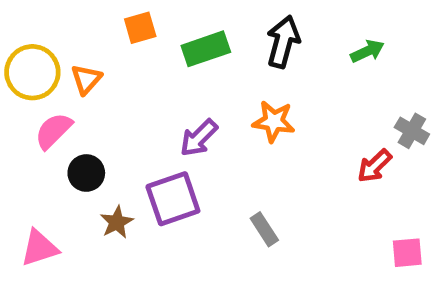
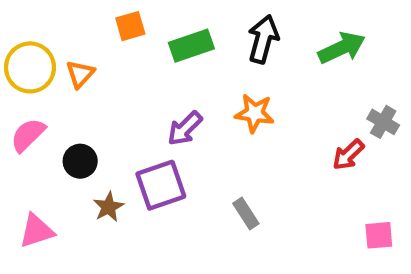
green arrow: (367, 51) -> (342, 48), size x1.5
pink semicircle: (53, 131) -> (28, 135), moved

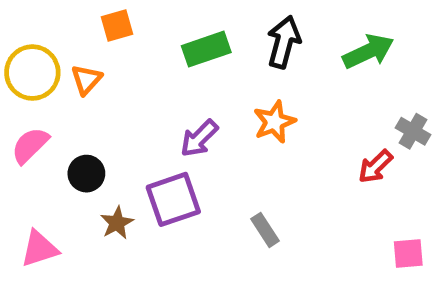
orange square: (130, 26) -> (117, 26), moved
orange star: (255, 113) -> (274, 122), turned -30

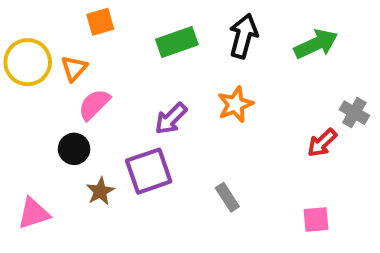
pink semicircle: (30, 145) -> (94, 104), moved
pink square: (408, 253) -> (316, 219), moved

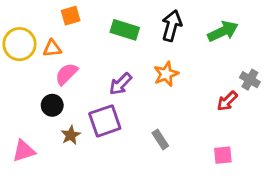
green rectangle: (177, 42) -> (125, 30), turned 36
orange triangle: (74, 68) -> (52, 48), turned 42

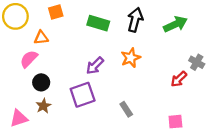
yellow circle: (19, 44) -> (15, 16), moved
pink semicircle: (66, 74) -> (29, 59), moved
brown star: (71, 135) -> (43, 106), moved

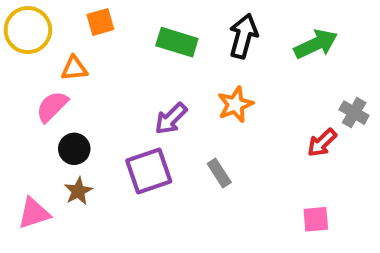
gray rectangle: (126, 109) -> (219, 173), moved

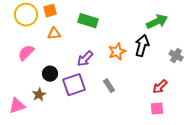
yellow circle: (28, 30) -> (26, 15), moved
black arrow: (243, 36) -> (142, 46), moved
orange triangle: (74, 68) -> (54, 34), moved
red arrow: (322, 143) -> (160, 87), moved
black circle: (74, 149) -> (50, 74), moved

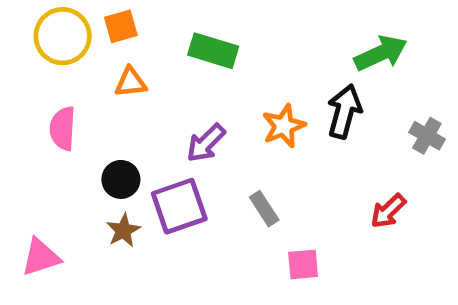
pink semicircle: (26, 53) -> (63, 128), turned -42
brown star: (39, 95) -> (123, 230), moved
pink square: (157, 109) -> (303, 264), moved

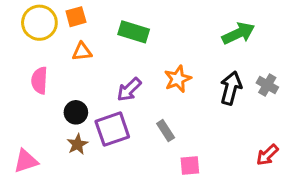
black arrow: (344, 111) -> (231, 88), moved
red arrow: (388, 211) -> (267, 155), moved

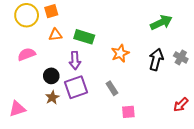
green rectangle: (134, 32) -> (84, 37), moved
pink semicircle: (39, 80) -> (27, 54), turned 66
purple arrow: (129, 90) -> (75, 60), moved, turned -48

